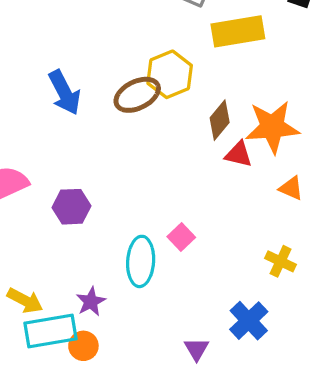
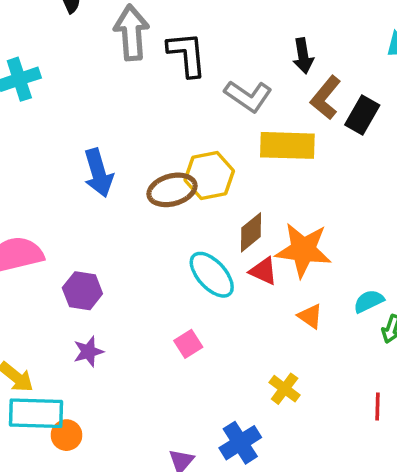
cyan ellipse: (141, 261) -> (212, 275), moved, turned -57
purple star: (91, 302) -> (88, 352), moved

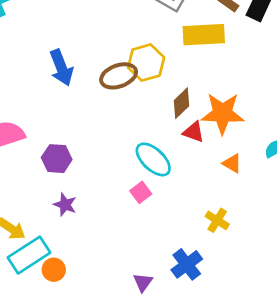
cyan ellipse: (212, 275) -> (153, 159), moved
purple star: (88, 352) -> (65, 205), turned -30
cyan rectangle: (36, 413) -> (29, 255), turned -30

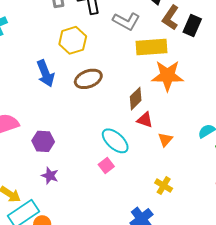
yellow hexagon: (146, 63) -> (73, 40), moved
orange star: (223, 113) -> (167, 76), moved
orange triangle: (232, 163) -> (165, 140), moved, turned 42

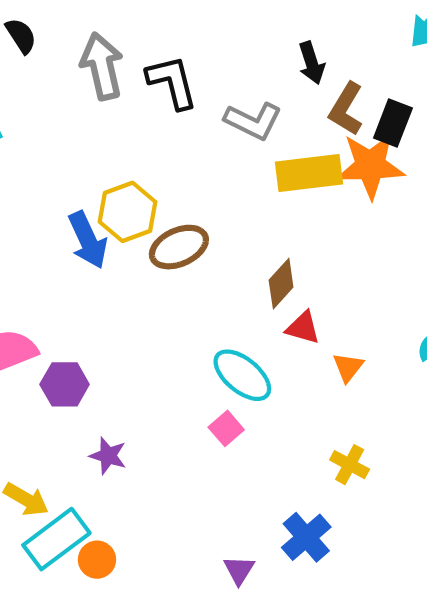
yellow hexagon: (73, 40) -> (128, 212), moved
orange star: (167, 76) -> (370, 166), moved
purple hexagon: (43, 141) -> (65, 384), moved

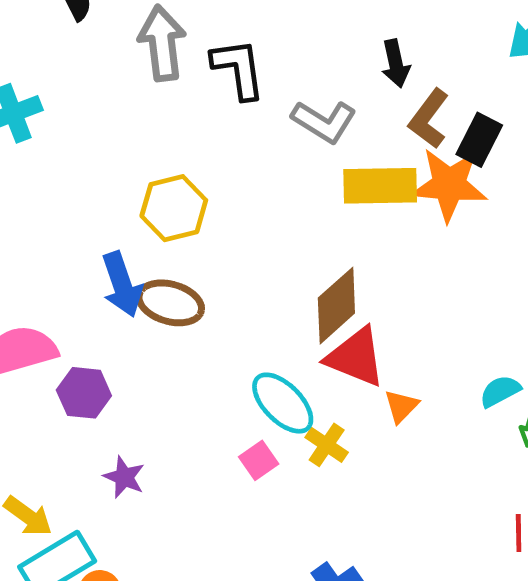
blue arrow: (88, 240) -> (122, 284), moved
brown ellipse: (179, 247) -> (170, 303), moved, turned 34
brown diamond: (281, 284) -> (336, 306), size x1.4
red triangle: (303, 328) -> (356, 357), size x1.6
yellow cross: (350, 465) -> (327, 445), moved

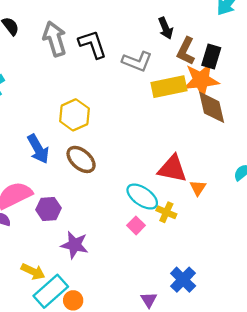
blue arrow: (122, 284) -> (38, 149), moved
brown ellipse: (170, 303) -> (81, 159), turned 36
brown diamond: (336, 306) -> (212, 107), moved, turned -51
purple star: (124, 477) -> (75, 245), size x1.4

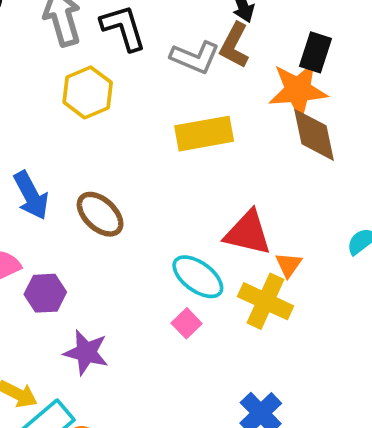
brown L-shape: (186, 51) -> (234, 45), moved
yellow rectangle: (169, 87) -> (204, 134), moved
yellow hexagon: (74, 115) -> (88, 92), moved
yellow cross: (166, 212) -> (266, 301), moved, size x1.6

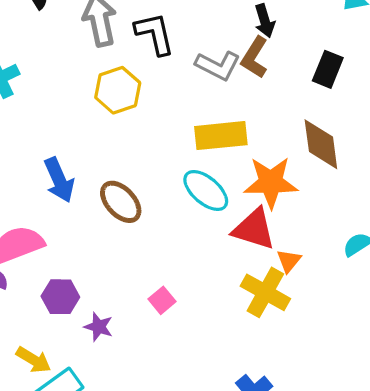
orange star: (298, 90) -> (271, 182), moved
cyan ellipse: (198, 277) -> (206, 191), moved
purple hexagon: (45, 293) -> (60, 297), moved
pink square: (187, 323) -> (162, 300), moved
purple star: (86, 352) -> (99, 327), size x0.7

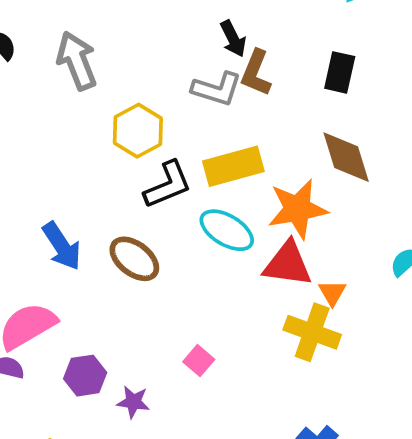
black arrow: (265, 21) -> (233, 39), moved
black L-shape: (155, 34) -> (168, 185), moved, turned 90
yellow hexagon: (118, 90) -> (138, 131), moved

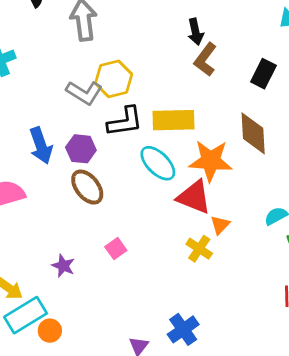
gray L-shape: (217, 89) -> (84, 93), moved
brown ellipse: (134, 259) -> (87, 187), moved
yellow cross: (312, 332) -> (199, 249), size x0.7
purple hexagon: (85, 376) -> (81, 149), moved

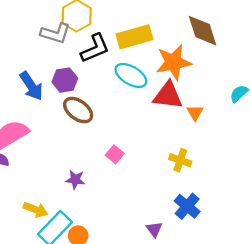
yellow cross: (199, 249) -> (180, 160), moved

